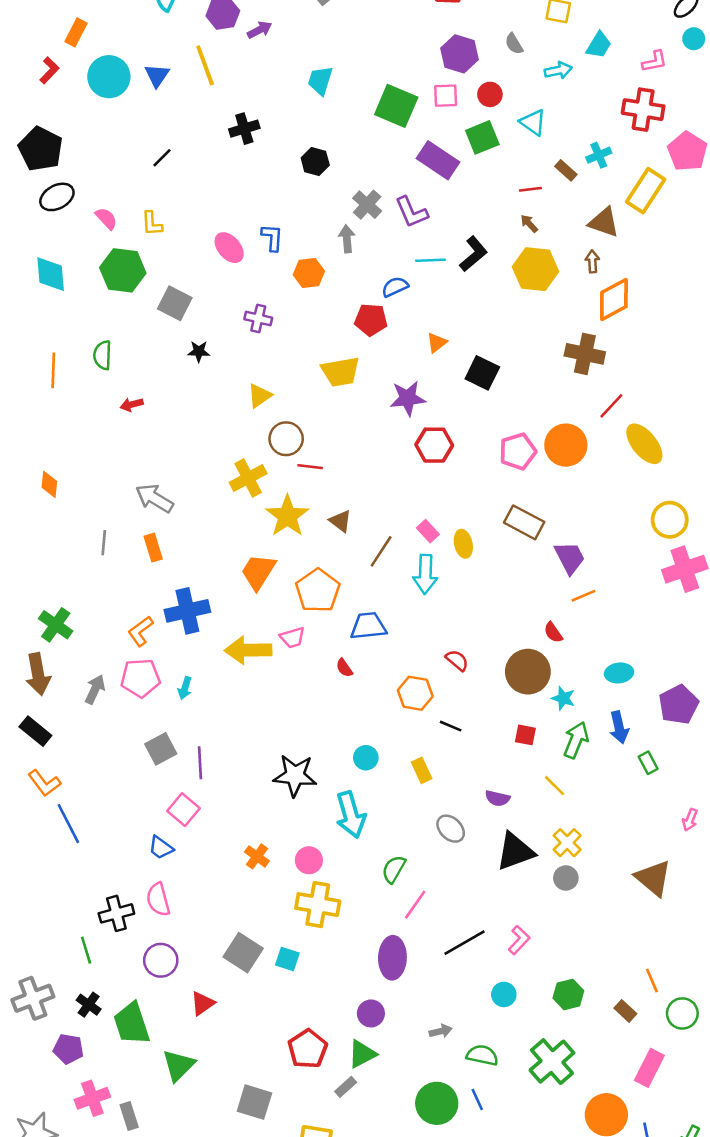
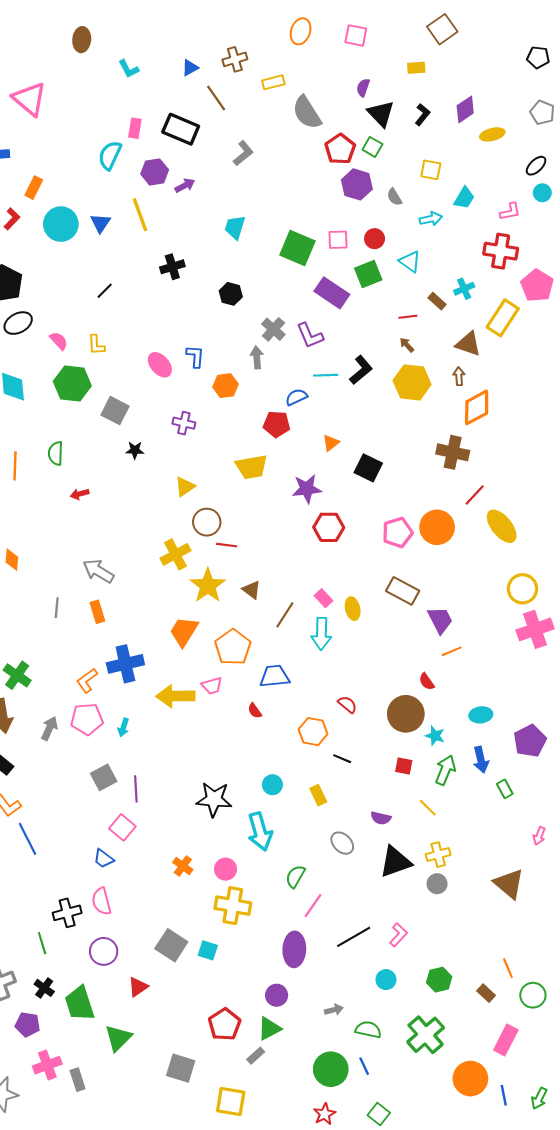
purple hexagon: (460, 54) -> (357, 184), moved
yellow cross: (567, 843) -> (438, 855), turned 30

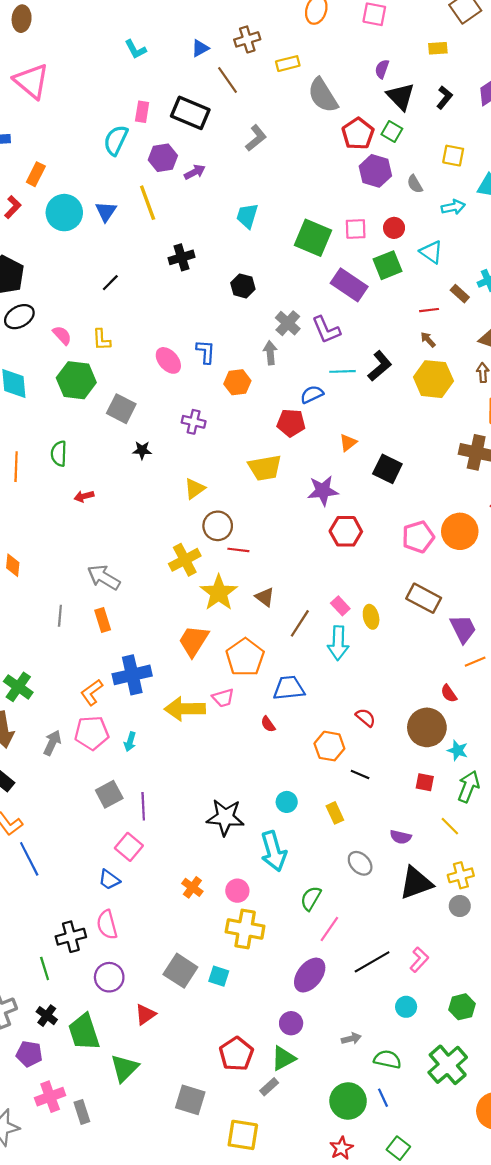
brown ellipse: (82, 40) -> (22, 19), moved
purple ellipse: (294, 949) -> (310, 975), turned 36

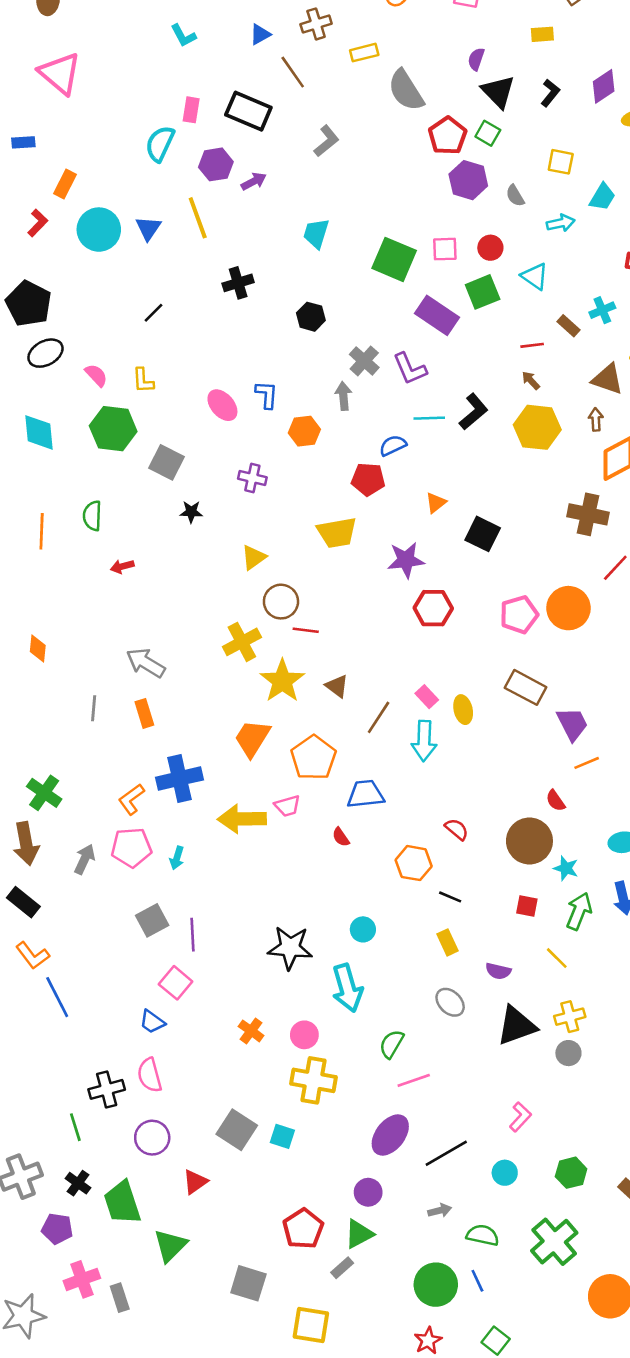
yellow rectangle: (335, 813) -> (447, 942), moved
pink line: (329, 929) -> (414, 1080), turned 36
black line: (372, 962) -> (446, 1153), moved

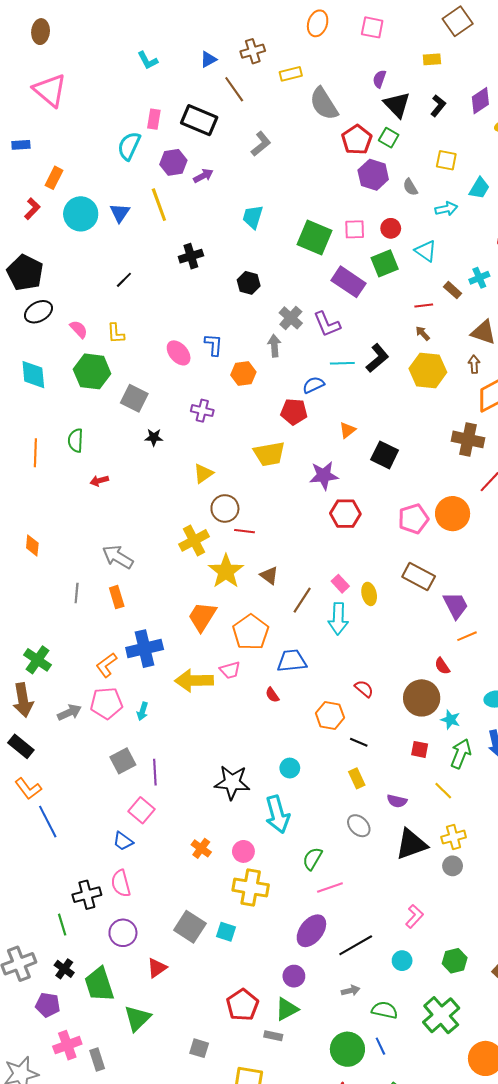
gray arrow: (85, 859) -> (69, 712), turned 40
gray rectangle: (342, 1268) -> (273, 1036), turned 54
gray square: (248, 1283) -> (199, 1048), size x0.7

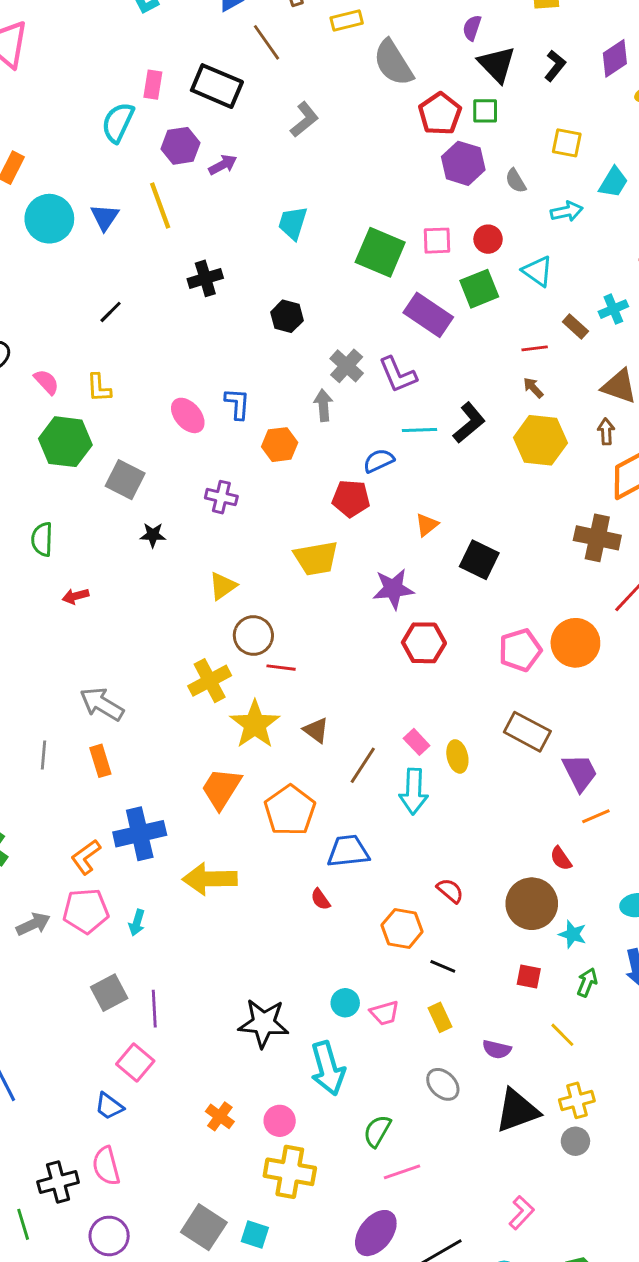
green square: (389, 138) -> (485, 111), turned -30
pink trapezoid: (230, 670) -> (385, 1013), moved
green arrow: (461, 754) -> (587, 982), size x0.7

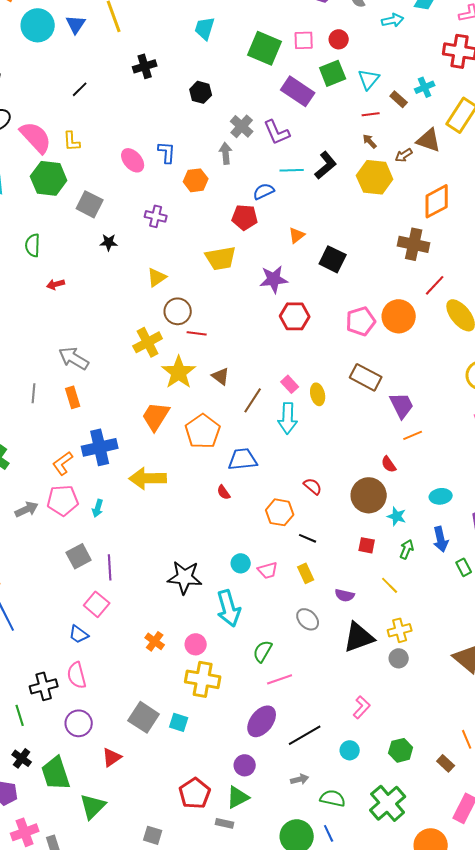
cyan triangle: (538, 271) -> (369, 79), moved, turned 35
pink semicircle: (46, 382) -> (36, 137), size x1.8
brown arrow: (606, 431) -> (404, 155), moved, turned -120

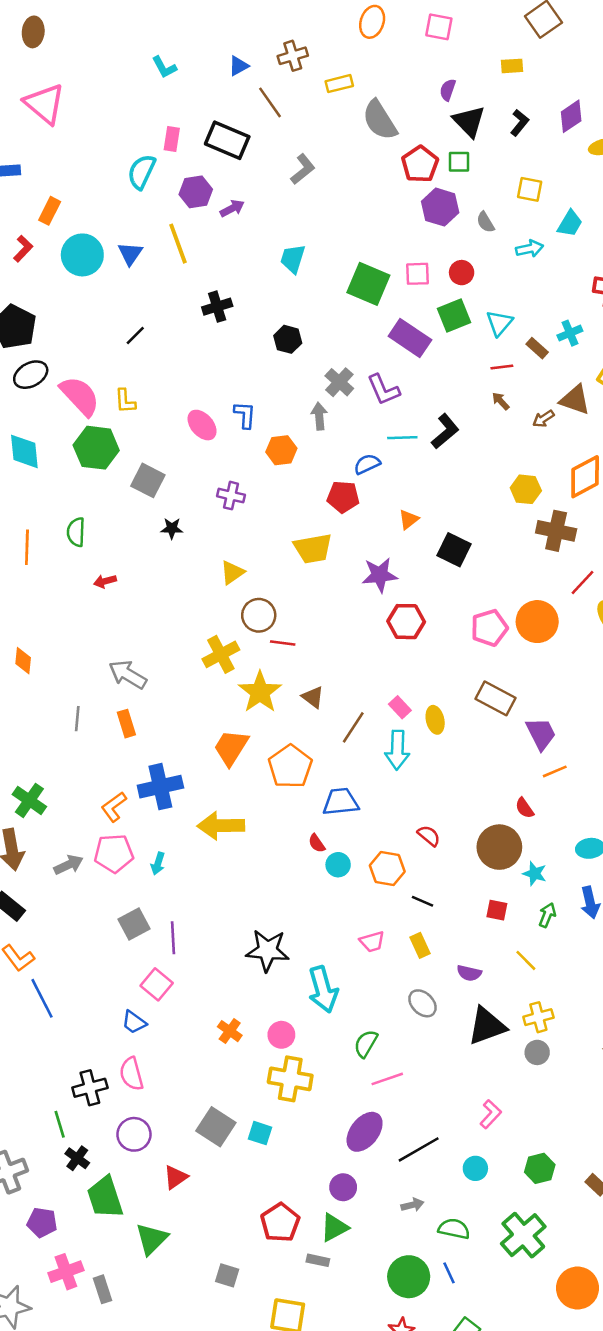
yellow hexagon: (375, 177) -> (526, 489), moved, size x0.7
cyan circle: (241, 563) -> (338, 865), moved
black cross: (22, 758) -> (77, 1158), moved

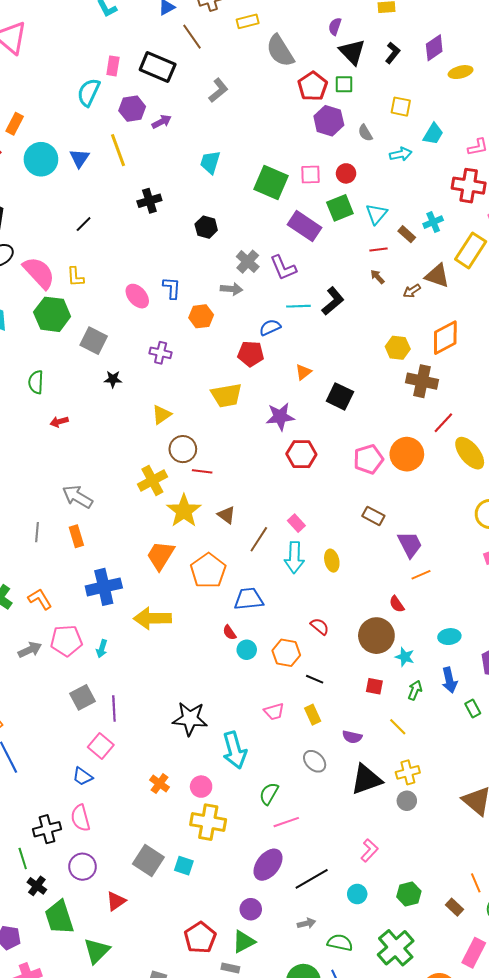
gray arrow: (319, 416) -> (231, 289), turned 100
brown rectangle: (496, 698) -> (373, 516), size x0.7
yellow ellipse: (435, 720) -> (332, 561), moved
orange L-shape: (114, 807) -> (40, 599), moved, turned 95

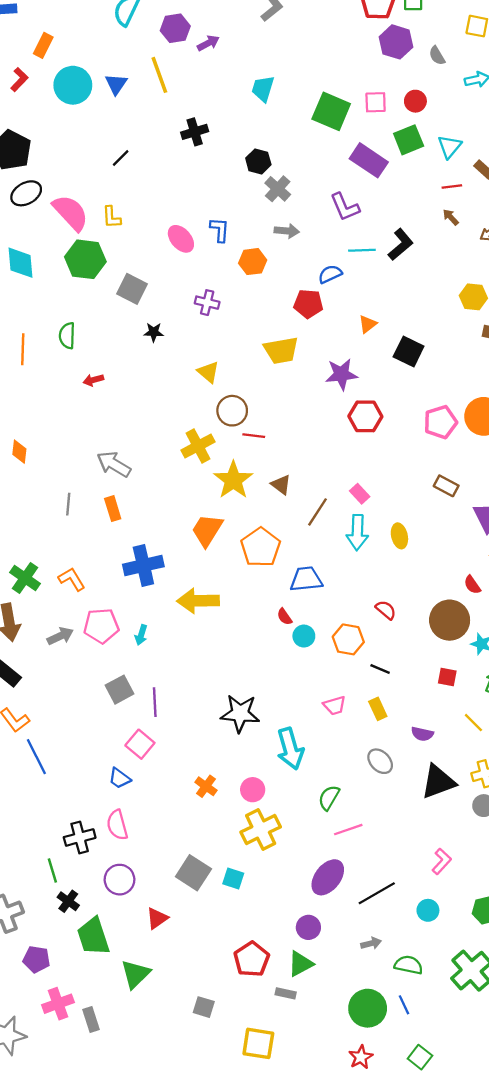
gray cross: (248, 262) -> (278, 189), moved
yellow triangle: (162, 415) -> (208, 372), turned -45
yellow cross: (208, 822) -> (261, 830), turned -36

